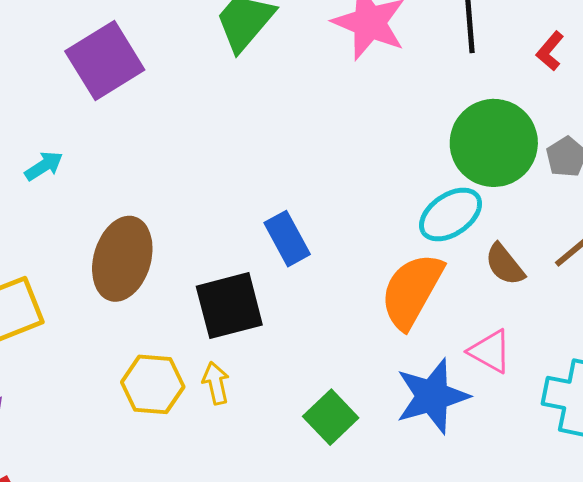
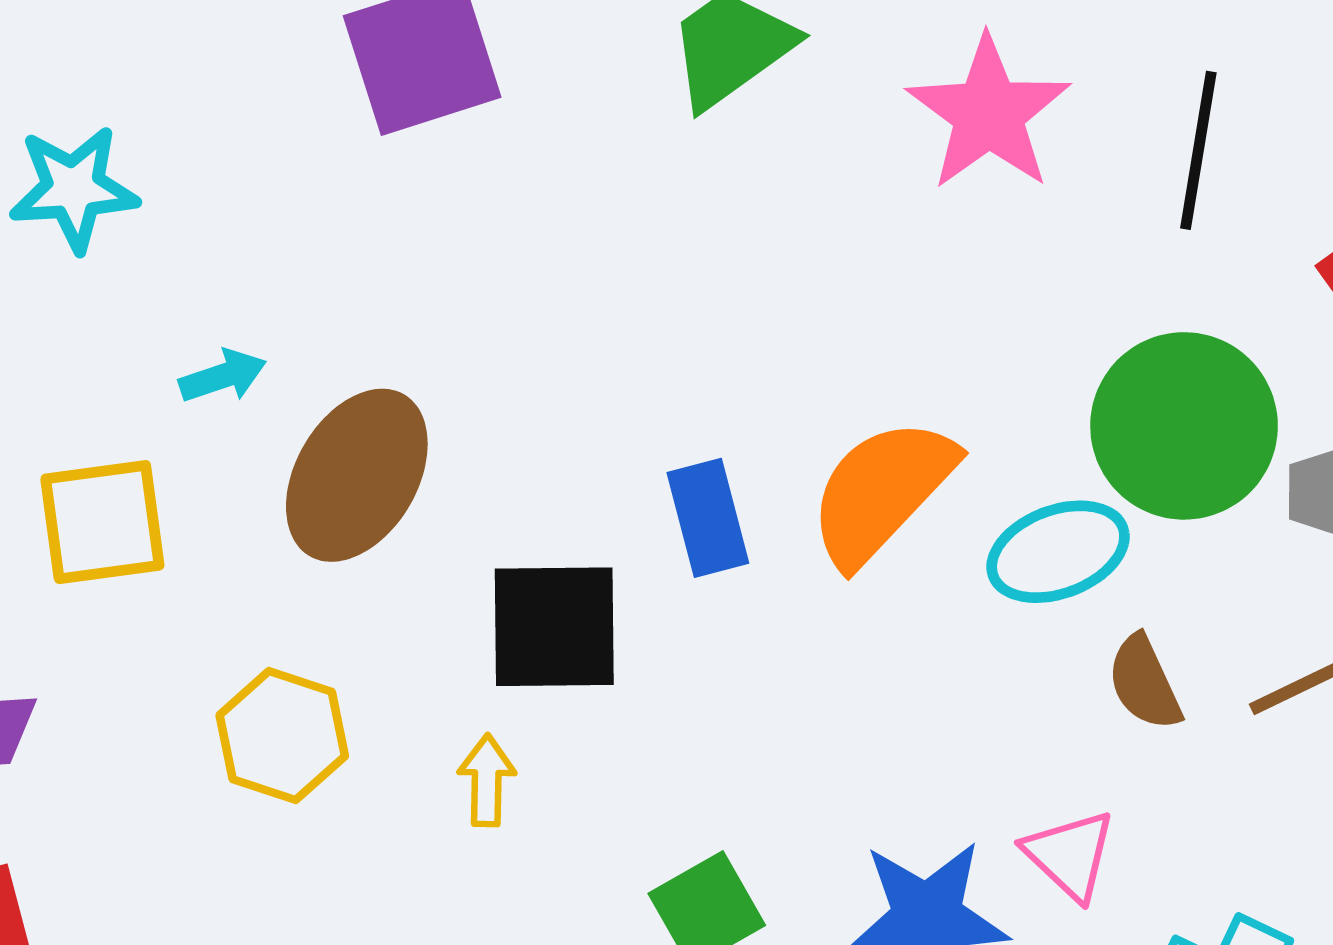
cyan arrow: (44, 166) -> (223, 376), moved
orange semicircle: (412, 291) -> (882, 492), moved
yellow hexagon: (153, 384) -> (282, 736), moved

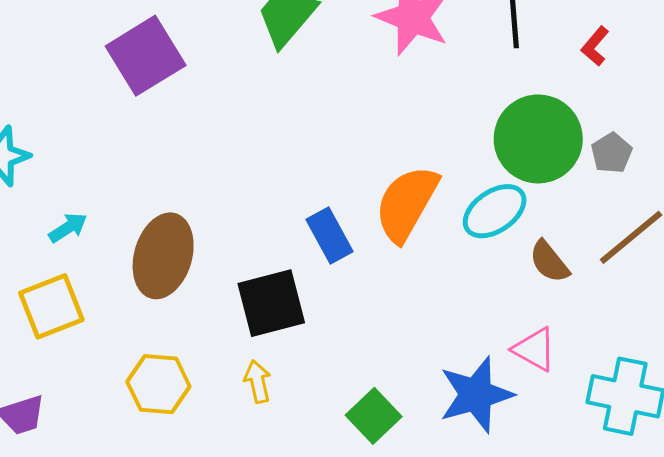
cyan arrow: (223, 376) -> (68, 228), moved

